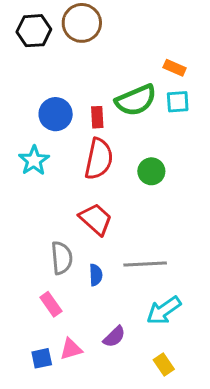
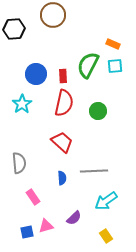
black hexagon: (34, 31) -> (14, 29), moved
green semicircle: (136, 100) -> (88, 65), turned 140
gray semicircle: (62, 258) -> (19, 163), moved

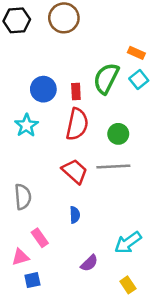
black hexagon: (14, 29) -> (17, 20), moved
cyan square: (115, 66) -> (139, 80), turned -35
gray line: (94, 171) -> (113, 166), moved
pink triangle: (46, 226) -> (20, 257), moved

